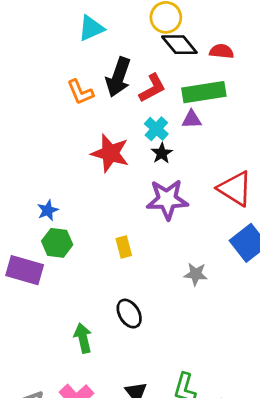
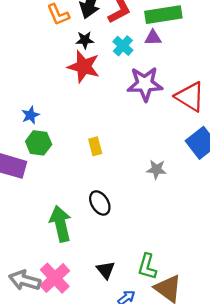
black star: (162, 153) -> (85, 40), moved, turned 30
purple star: (167, 199) -> (145, 84), moved
green arrow: (83, 338) -> (61, 224), size x1.4

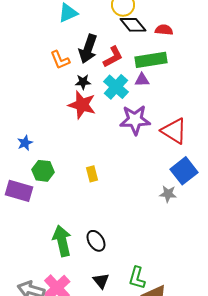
cyan cross: (123, 46) -> (116, 87), size x1.4
blue star: (30, 115) -> (25, 143), moved
gray star: (156, 169) -> (168, 194), moved
black ellipse: (100, 203) -> (96, 241), moved

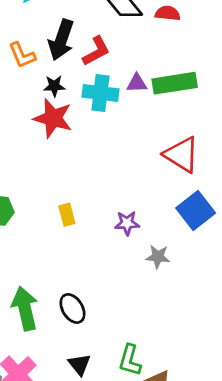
green rectangle: (151, 60) -> (175, 83), moved
cyan cross: (116, 87) -> (100, 93), turned -35
purple star: (135, 120) -> (127, 223), moved, size x0.6
gray star: (168, 194) -> (158, 257), moved

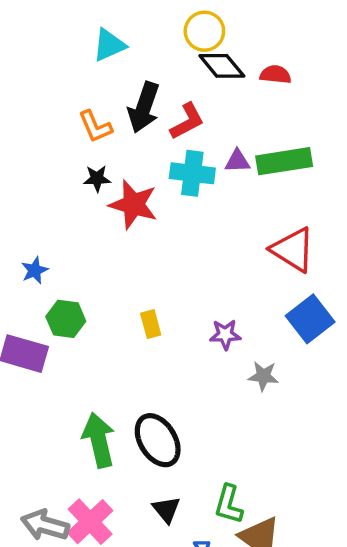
black star: (54, 86) -> (97, 178), moved
black ellipse: (72, 308) -> (158, 440), size x1.4

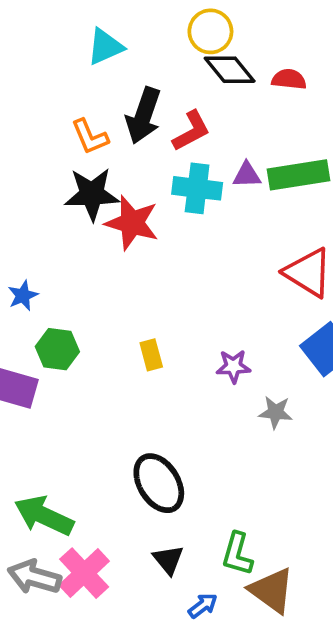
black star: (97, 178) -> (92, 194), size x1.8
green arrow: (99, 440) -> (44, 516), moved, turned -52

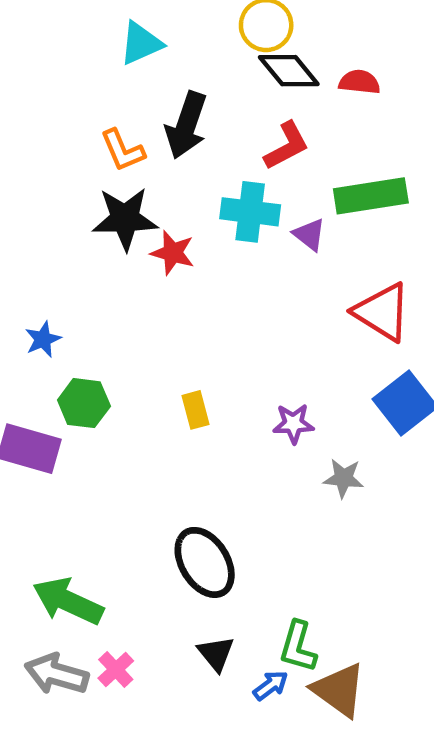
red L-shape: (191, 131) -> (287, 146), moved
purple triangle: (247, 175) -> (309, 235), moved, turned 40
red star: (132, 223) -> (173, 253), size x0.7
pink cross: (84, 573) -> (116, 670), size x0.6
blue arrow: (203, 606) -> (271, 685), moved

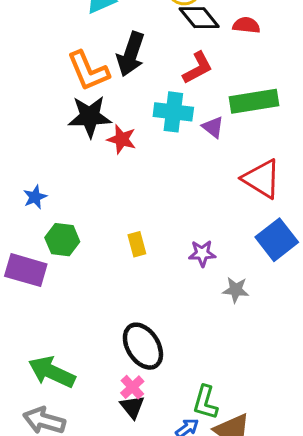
orange L-shape: (123, 150) -> (88, 71), size x1.4
black triangle: (216, 654) -> (132, 407), moved
pink cross: (116, 670) -> (132, 387), moved

